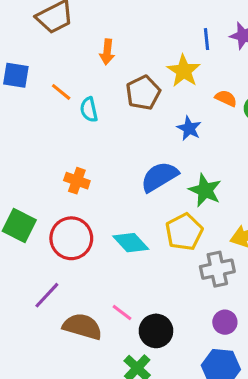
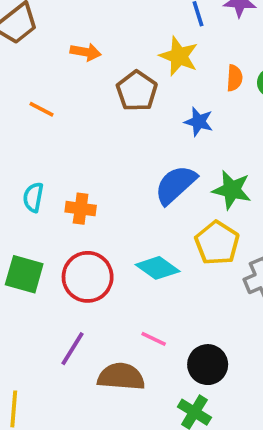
orange arrow: (107, 52) -> (86, 52), turned -75
orange semicircle: (226, 98) -> (234, 78), turned 80
cyan semicircle: (89, 110) -> (33, 197), moved, turned 35
pink line: (122, 312) -> (154, 339), moved

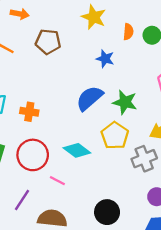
orange arrow: (86, 52) -> (20, 14), moved
brown pentagon: (137, 91) -> (48, 42), moved, turned -30
pink line: (154, 339) -> (57, 181), moved

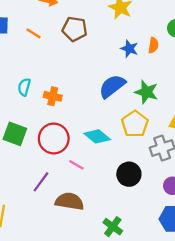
orange semicircle: (128, 32) -> (153, 45), moved
black circle: (107, 212) -> (129, 174), moved

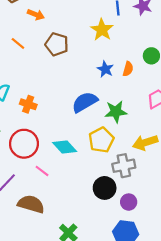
green star: (146, 92) -> (116, 112), turned -30
black circle: (129, 174) -> (105, 188), moved

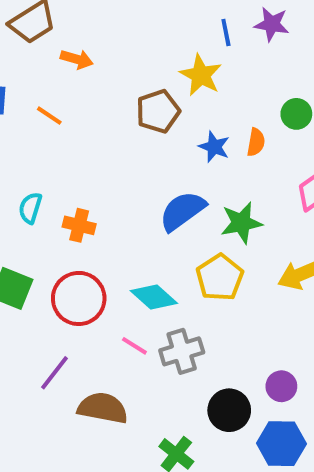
brown pentagon: (57, 44) -> (158, 111), moved, turned -30
gray cross: (124, 166) -> (182, 351), moved
pink line: (42, 171) -> (134, 346), moved
black circle: (105, 188) -> (229, 410), moved

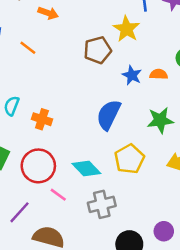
orange semicircle: (256, 142) -> (159, 74), turned -102
blue semicircle: (182, 211) -> (109, 115), turned -32
green star: (241, 223) -> (160, 120), moved
pink line: (134, 346) -> (58, 195), moved

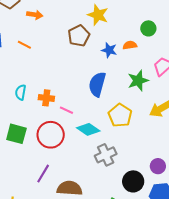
pink line: (58, 195) -> (66, 110), moved

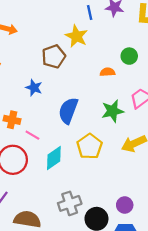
blue star: (109, 50) -> (34, 88), moved
cyan diamond: (88, 129) -> (54, 158), turned -75
gray cross: (106, 155) -> (70, 203), moved

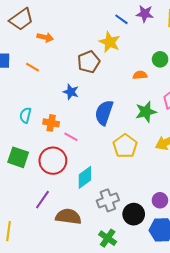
blue line: (90, 13) -> (121, 19), turned -40
cyan diamond: (54, 158) -> (85, 177), moved

